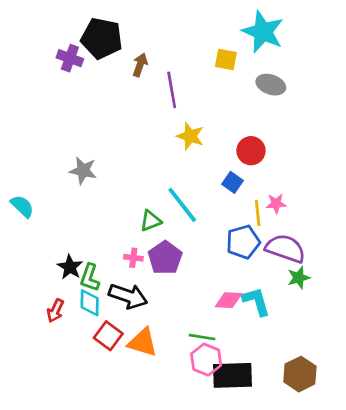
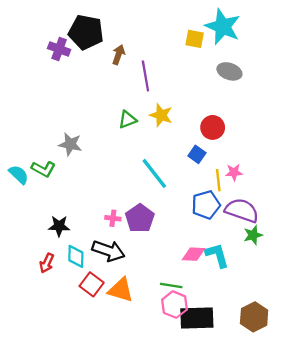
yellow square: (226, 59) -> (195, 39), moved
green triangle: (151, 221) -> (127, 120), moved
black star: (70, 267) -> (59, 226), turned -30
green L-shape: (90, 278) -> (43, 169), moved, turned -80

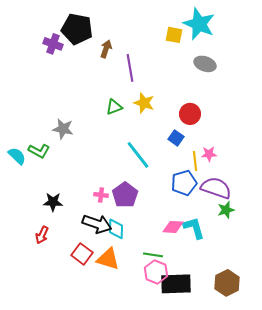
cyan diamond: (76, 256) -> (116, 229), moved

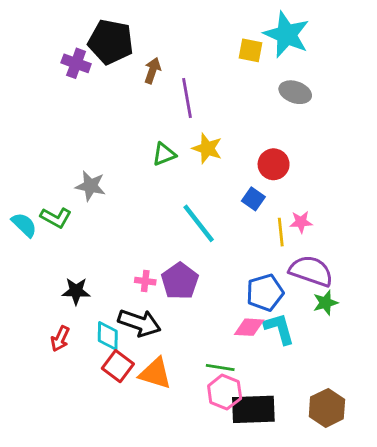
blue pentagon: (184, 183) -> (265, 293), moved
cyan diamond: (116, 229) -> (108, 336), moved

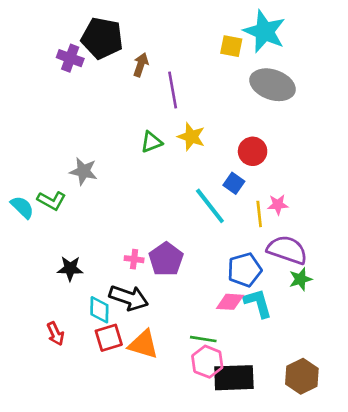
gray ellipse: (295, 92) -> (273, 85), size x1.5
cyan line: (199, 223) -> (210, 206), moved
red arrow: (60, 339) -> (56, 334), moved, turned -50
red square: (118, 366) -> (109, 338), turned 36

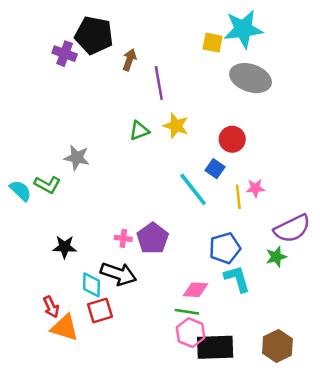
cyan star: (265, 31) -> (243, 29), turned -30
purple semicircle: (287, 250) -> (292, 229), moved, turned 135
pink diamond: (230, 302) -> (195, 290), moved
orange triangle: (143, 344) -> (65, 328), moved

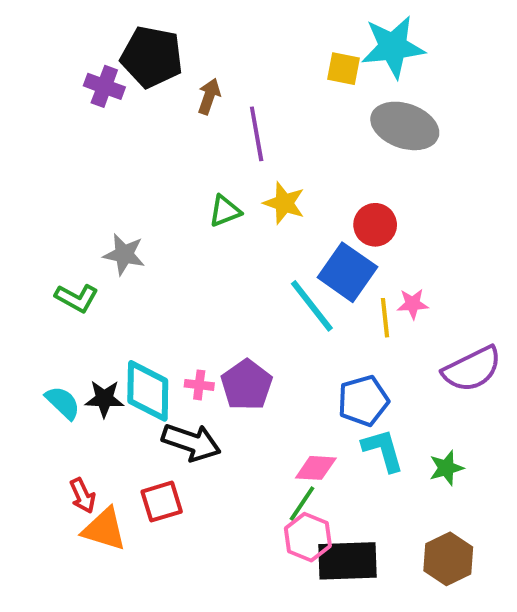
blue square: (215, 169) -> (347, 272), size x1.8
cyan semicircle: (21, 191) -> (63, 403), moved
green star: (276, 257) -> (446, 468), moved
cyan diamond: (91, 285) -> (148, 391), moved, size x1.5
green line: (187, 312) -> (302, 504), turned -65

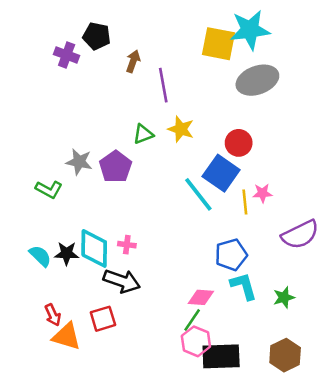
black pentagon: (152, 57) -> (97, 36), size x0.7
yellow square: (344, 69) -> (219, 44), size x1.6
gray ellipse: (405, 126) -> (257, 80), turned -39
purple pentagon: (247, 385) -> (116, 167), moved

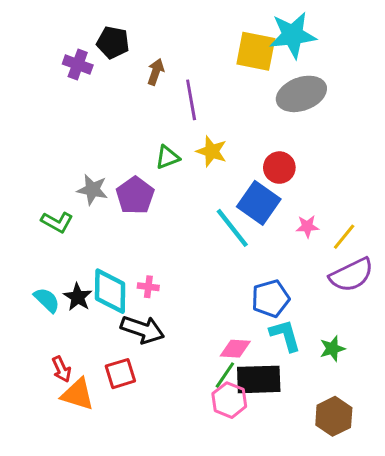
yellow line: (245, 202) -> (344, 237), moved, turned 45
black star: (67, 253) -> (78, 297), turned 30
black rectangle: (221, 356) -> (259, 379), moved

